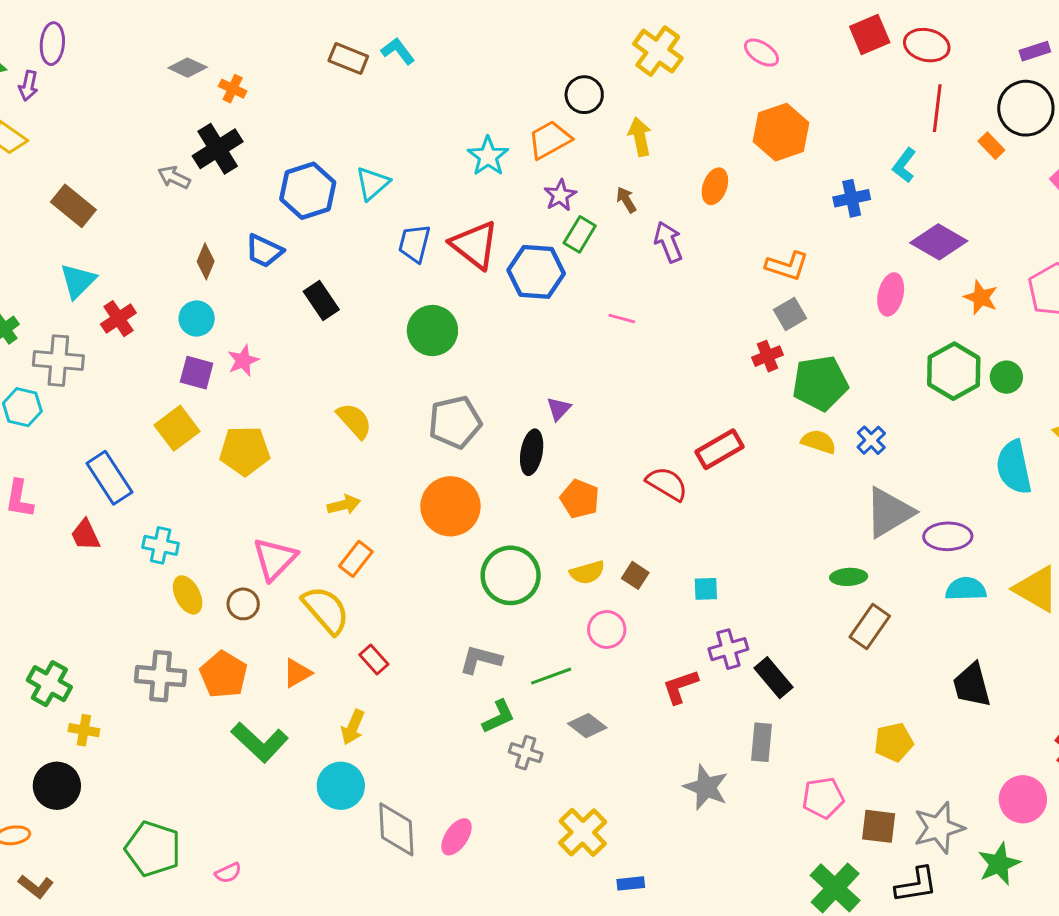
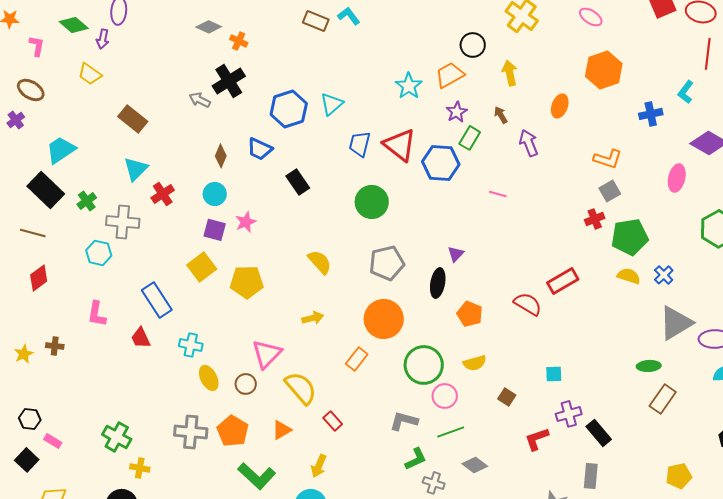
orange rectangle: (356, 559) -> (357, 359), moved
brown square: (635, 575) -> (507, 397), moved
pink circle: (607, 629) -> (445, 396), moved

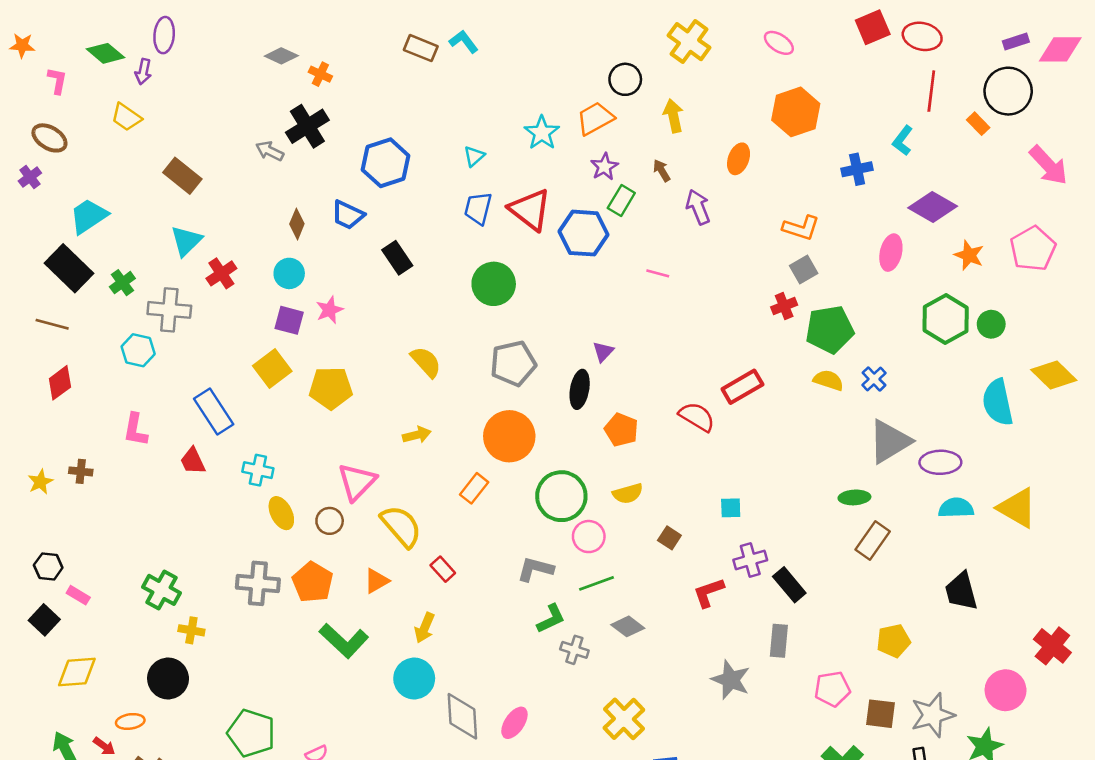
cyan triangle: (332, 104) -> (474, 156), moved, size x0.7

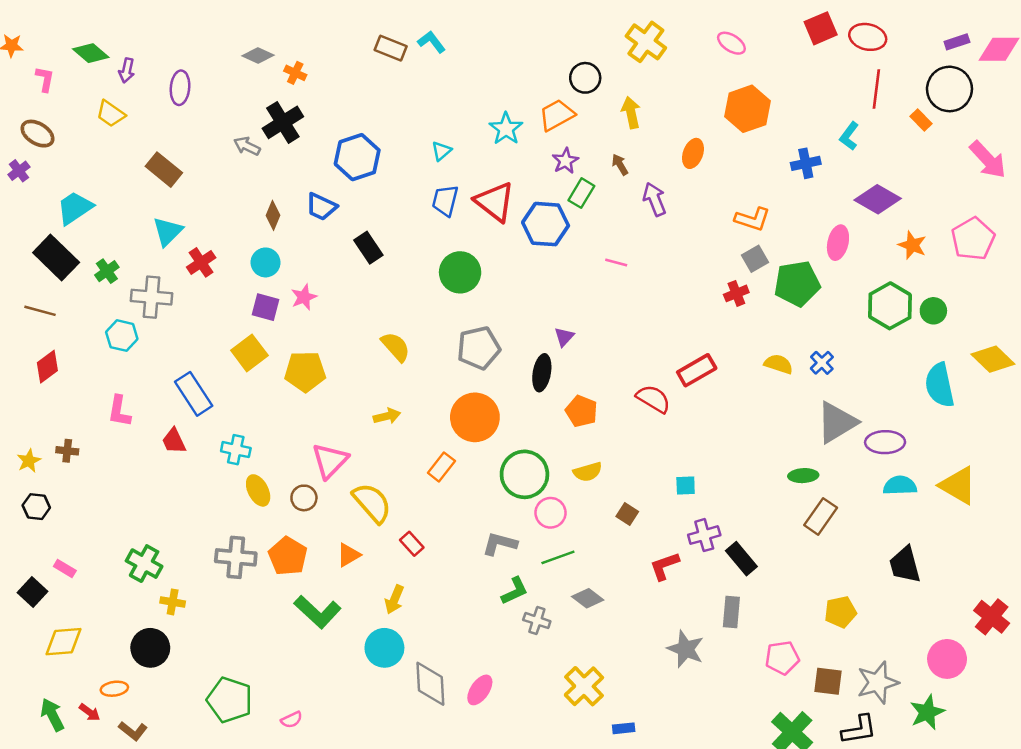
purple ellipse: (164, 35) -> (180, 88), moved
green pentagon: (830, 329) -> (797, 284), moved
black hexagon: (48, 566) -> (36, 507), moved

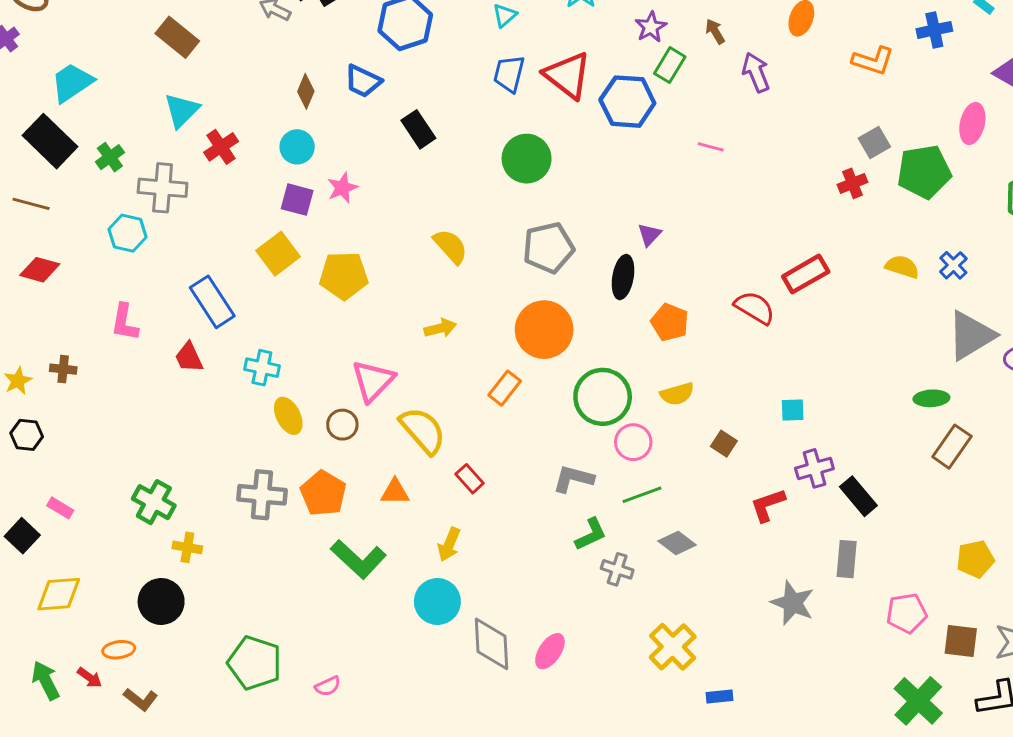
orange L-shape: (752, 219) -> (873, 61), moved
red diamond: (47, 367) -> (40, 270), turned 52
orange triangle: (349, 555) -> (395, 492), turned 30

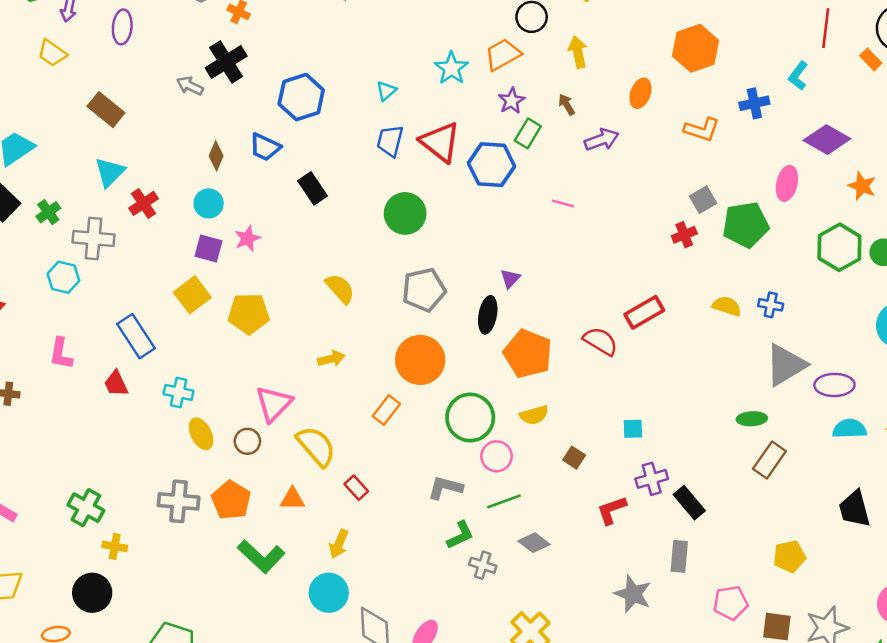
purple arrow: (756, 72) -> (602, 140), turned 92
blue cross: (953, 265) -> (771, 305), turned -35
orange pentagon: (670, 322) -> (528, 354), size x1.5

